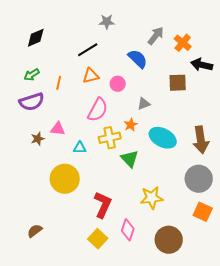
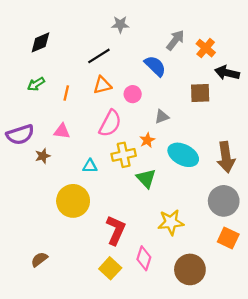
purple semicircle: (32, 102) -> (20, 135), moved
pink triangle: (58, 129) -> (62, 131), moved

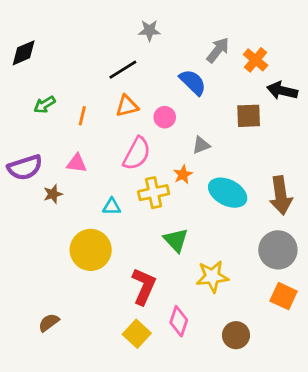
black diamond: (40, 42) -> (24, 53), moved
green triangle: (146, 178) -> (176, 240), moved
brown circle: (190, 269) -> (236, 335), size x0.7

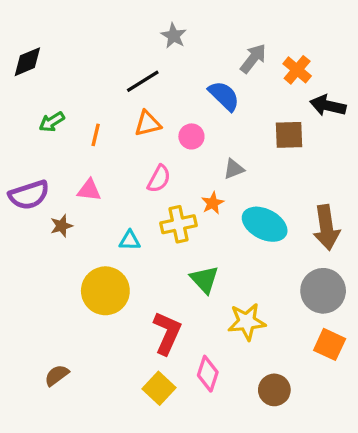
gray star: (149, 31) -> (174, 36), turned 30
pink semicircle: (137, 153) -> (159, 179), size x0.7

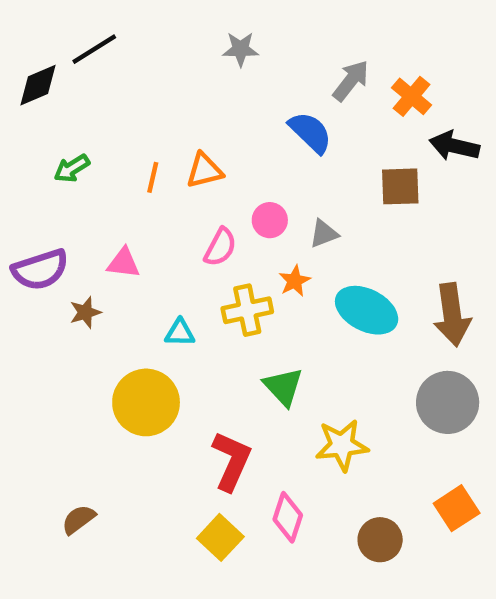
gray star: (174, 36) -> (241, 49), turned -30
black line: (143, 81) -> (94, 49), moved
orange line: (96, 135) -> (153, 177), moved
pink circle: (191, 136) -> (270, 220), moved
orange square: (330, 344) -> (457, 508), moved, turned 32

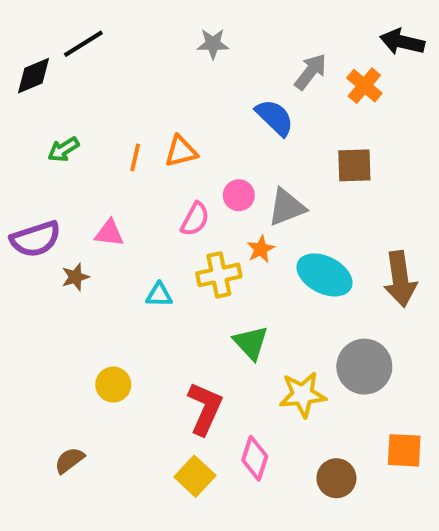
black arrow: (454, 146) -> (402, 42), moved
gray triangle: (324, 234) -> (287, 207), size x1.5
yellow circle: (146, 402) -> (113, 385), moved, size x0.6
gray circle: (448, 402) -> (364, 367), moved
orange square: (457, 508) -> (404, 450), turned 36

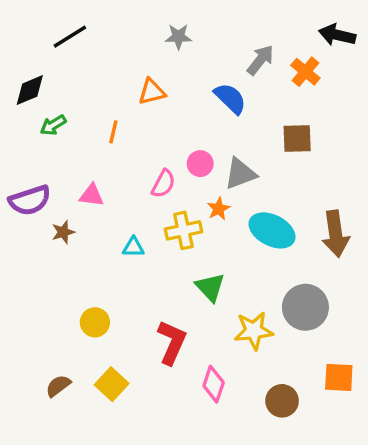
black diamond: (34, 76) -> (30, 90), moved
orange triangle: (181, 151) -> (152, 92), moved
yellow square: (195, 476) -> (112, 384), moved

